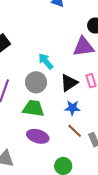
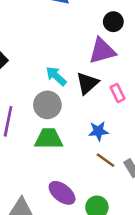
black triangle: (69, 83) -> (87, 83), moved
purple ellipse: (38, 136) -> (62, 193), moved, turned 30

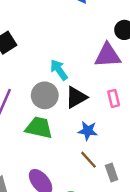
black triangle: (87, 83) -> (76, 97), moved

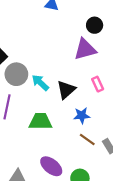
cyan arrow: (59, 70) -> (40, 83), moved
gray circle: (45, 95) -> (16, 74), moved

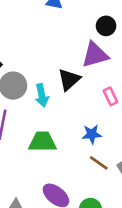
cyan arrow: (40, 83) -> (42, 95), turned -144
black triangle: (66, 90) -> (69, 79), moved

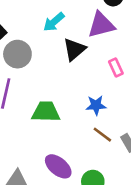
cyan arrow: (42, 95) -> (54, 22), moved, turned 60

